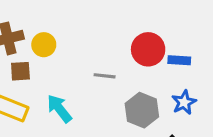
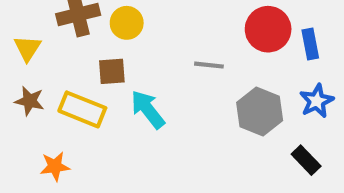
blue rectangle: (179, 60) -> (310, 44), turned 75
brown square: (20, 71) -> (112, 71), moved

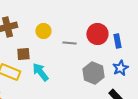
yellow circle: (127, 23) -> (43, 31), moved
gray line: (209, 65) -> (69, 43), moved

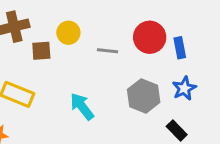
brown square: (23, 54) -> (41, 51), moved
cyan arrow: (40, 72) -> (82, 106), moved

